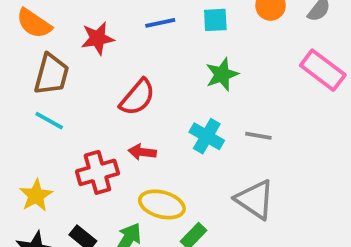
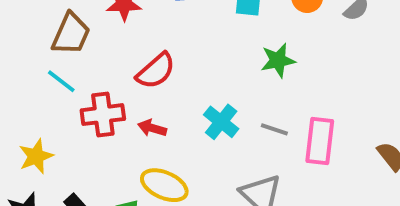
pink rectangle: (323, 70) -> (320, 141), moved, turned 51
green star: (222, 74) -> (278, 60), moved
red cross: (97, 172) -> (103, 115), moved

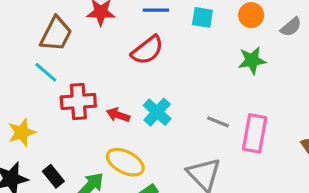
green star: (278, 60) -> (252, 60), moved
red semicircle: (156, 71) -> (147, 50), moved
cyan cross: (221, 122) -> (157, 112), moved

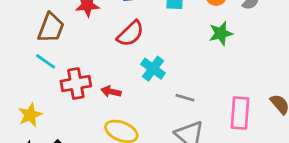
cyan cross: (157, 112) -> (153, 69), moved
gray line: (218, 122) -> (185, 98), moved
pink rectangle: (255, 133) -> (240, 113), moved

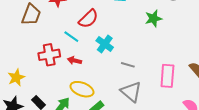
cyan line: (46, 61) -> (71, 37), moved

